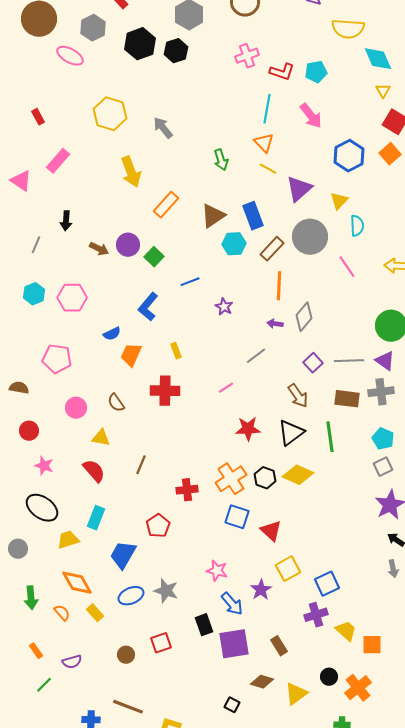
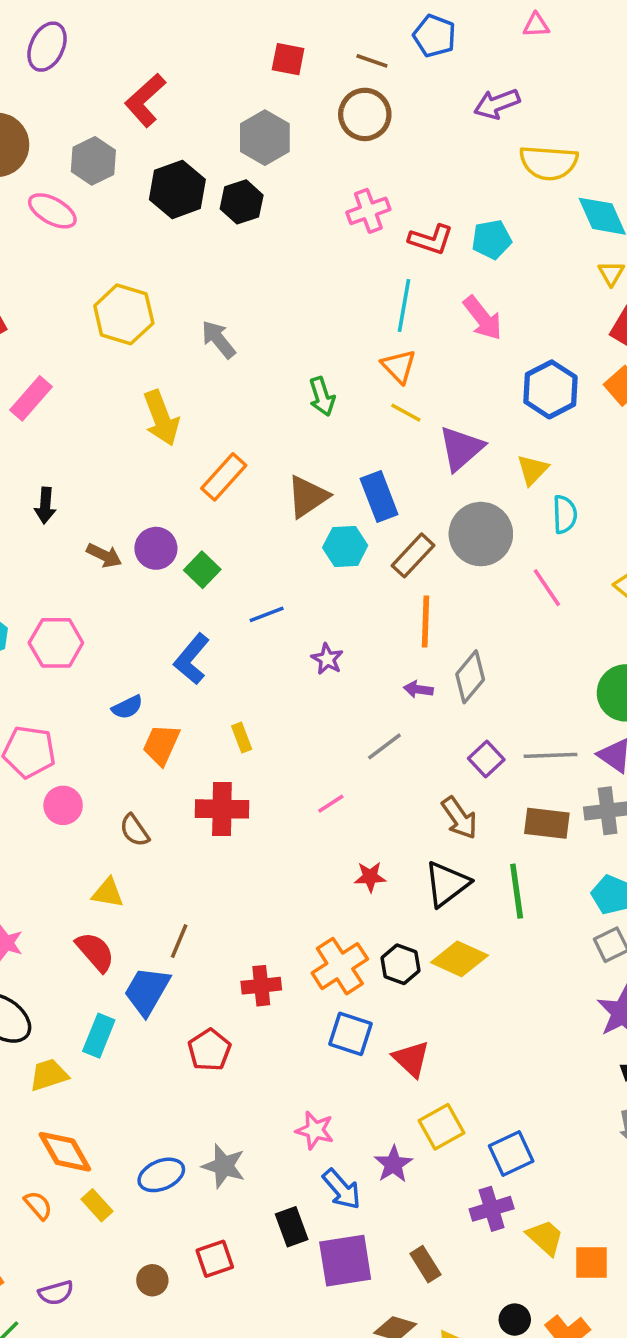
pink circle: (76, 408) -> (63, 805), moved
red star: (248, 429) -> (370, 877), size x0.7
blue trapezoid: (123, 555) -> (147, 991), moved

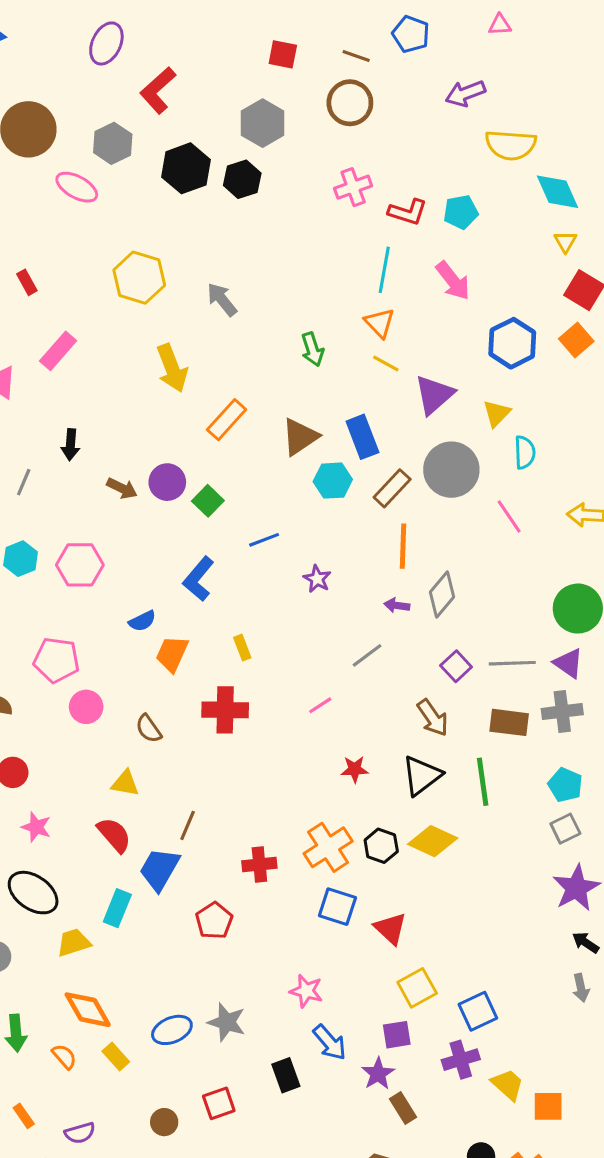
purple ellipse: (47, 47) -> (106, 43), moved
purple star: (393, 1164) -> (378, 1074), moved
purple square: (345, 1261) -> (397, 1035), moved, size x0.6

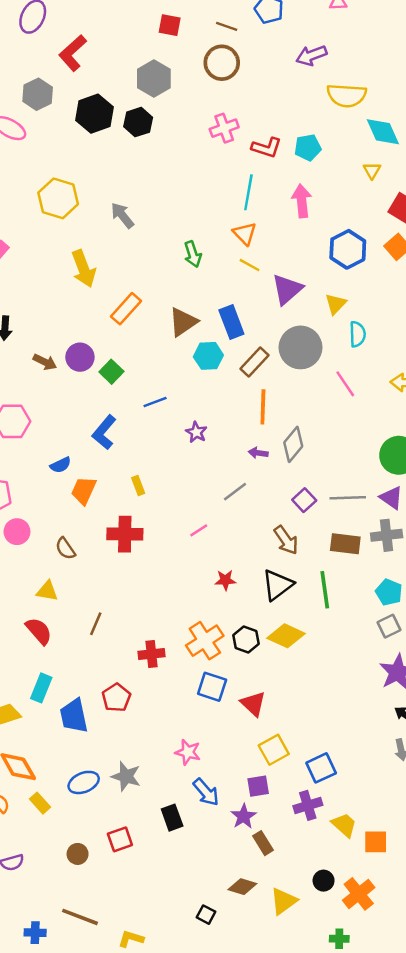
yellow triangle: (565, 242) -> (372, 171), moved
pink arrow: (453, 281) -> (302, 201), turned -148
blue trapezoid: (159, 869) -> (74, 716), moved, turned -42

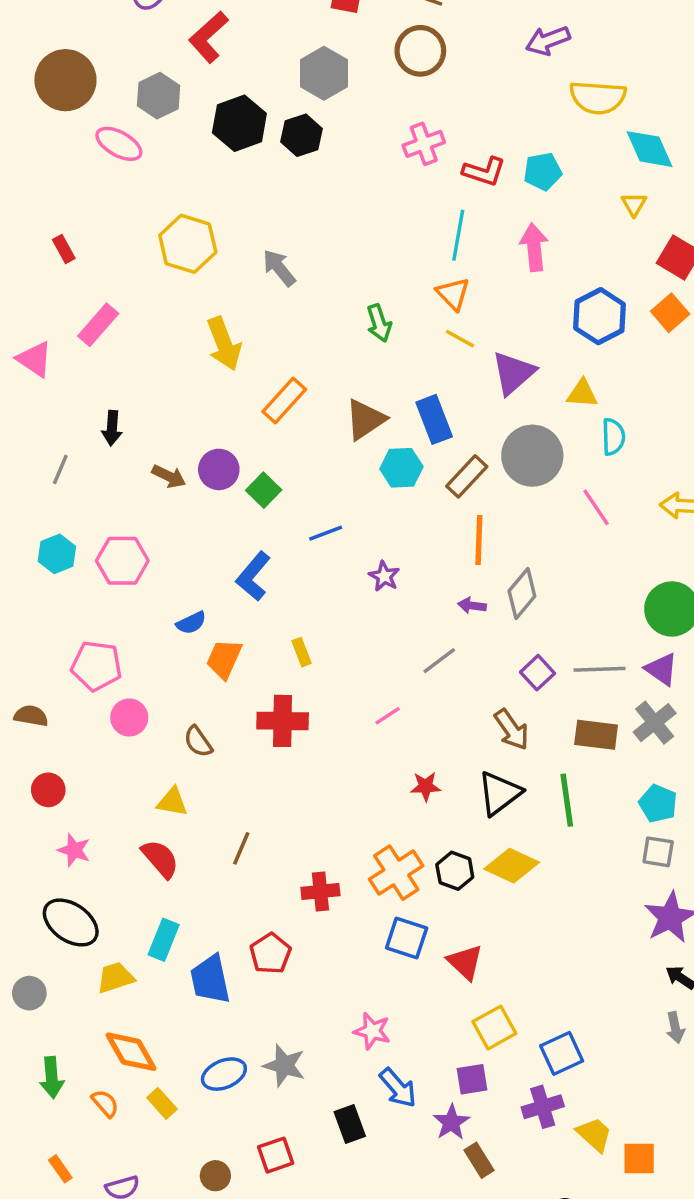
yellow triangle: (336, 304) -> (582, 394), turned 50
gray cross: (387, 535) -> (655, 723), turned -32
gray square: (389, 626) -> (658, 852), turned 35

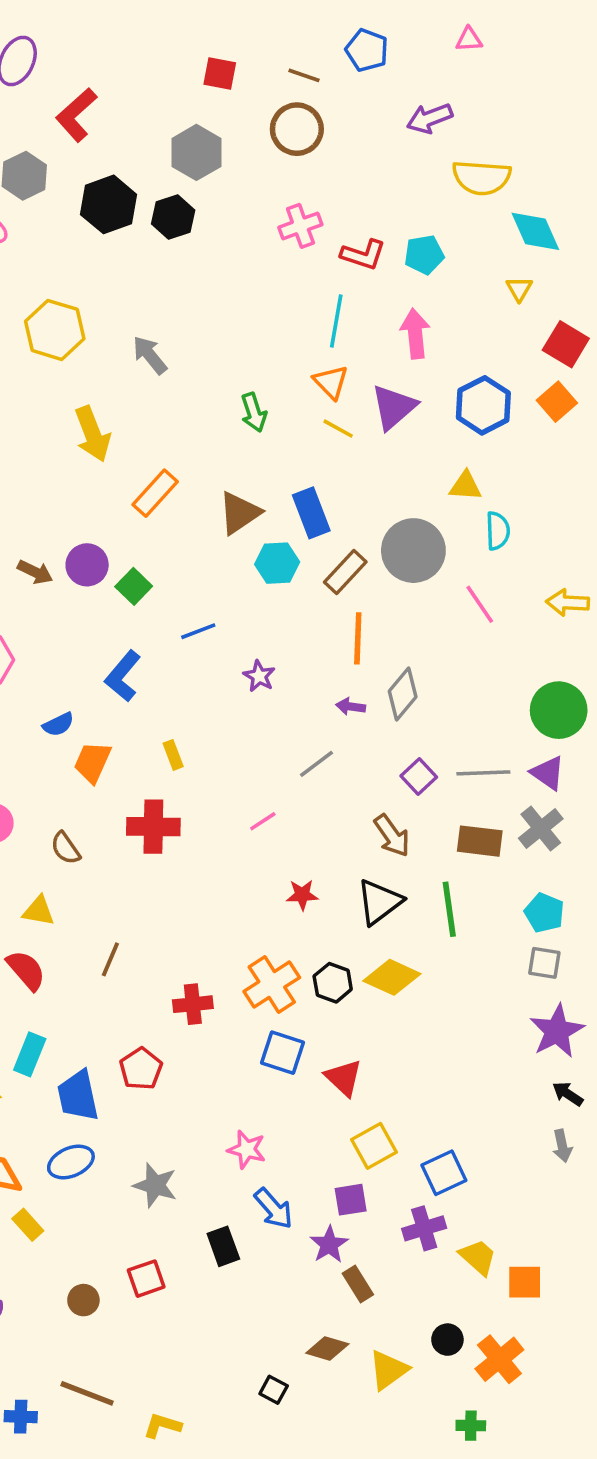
purple triangle: (513, 373) -> (394, 407), moved
blue ellipse: (224, 1074) -> (71, 1162), moved

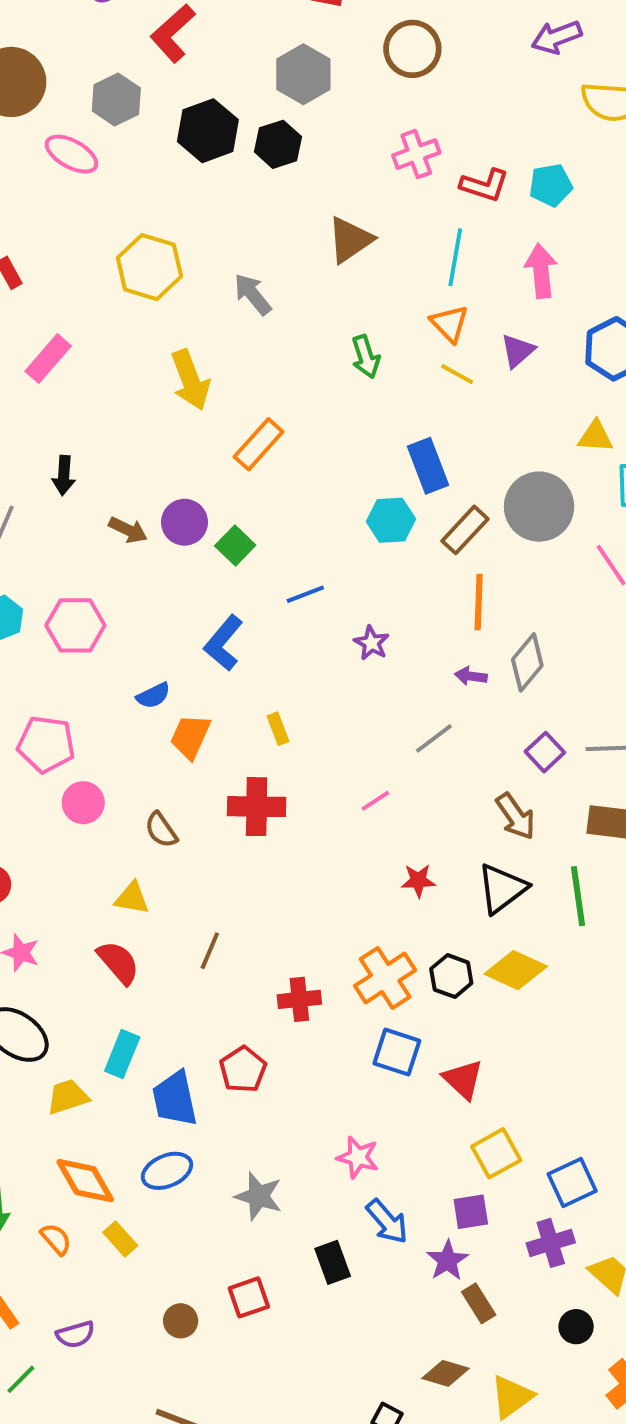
purple triangle: (394, 407) -> (518, 351), size x0.7
brown triangle: (239, 513) -> (350, 240), moved
black circle: (447, 1340) -> (576, 1327), moved

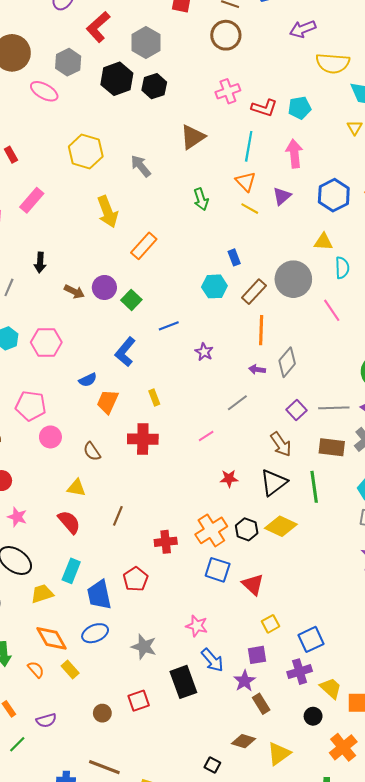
gray hexagon: (303, 74) -> (146, 42), moved
blue rectangle: (428, 466) -> (234, 257), size x0.6
yellow square: (496, 1153) -> (270, 624), size x0.7
black rectangle: (333, 1262) -> (183, 682), size x1.4

